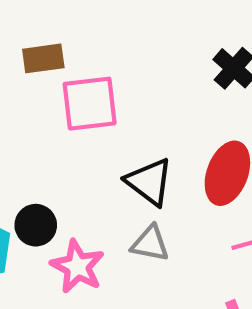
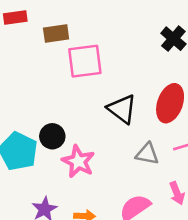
gray triangle: (150, 243) -> (147, 154), moved

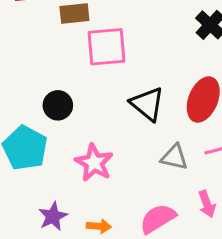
black circle: (52, 136) -> (58, 105), moved

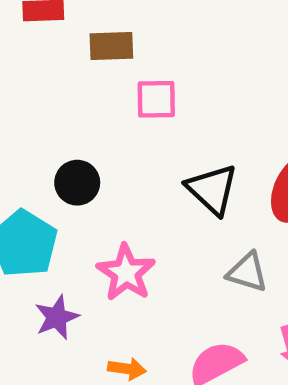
pink square: (106, 47) -> (156, 99), size x0.7
purple star: (53, 216) -> (57, 317), moved

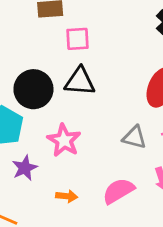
black circle: (77, 183) -> (33, 89), size x1.5
black triangle: (212, 189) -> (80, 81), moved, turned -36

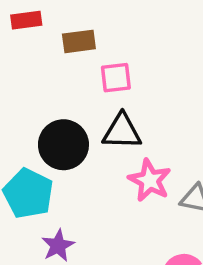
pink star: (64, 140) -> (150, 180), moved

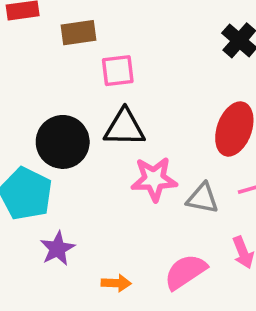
pink star: (150, 180) -> (154, 179), turned -30

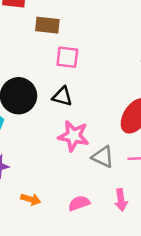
black triangle: (124, 128) -> (62, 96), size x0.7
pink semicircle: (185, 272) -> (79, 203), size x0.7

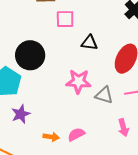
black triangle: (62, 96) -> (89, 43), moved
pink semicircle: (79, 203) -> (76, 134), moved

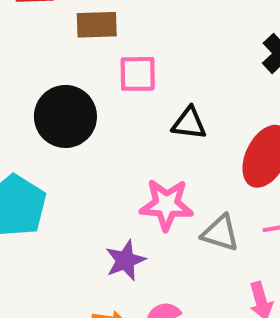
black circle: (30, 55) -> (65, 116), moved
purple star: (21, 114) -> (125, 260), moved

